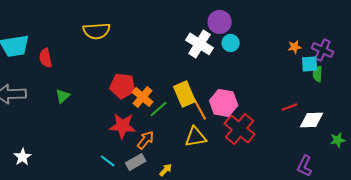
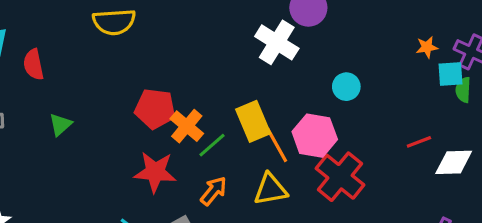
cyan circle: (231, 43) -> (346, 87), moved
orange arrow: (146, 140) -> (214, 191), moved

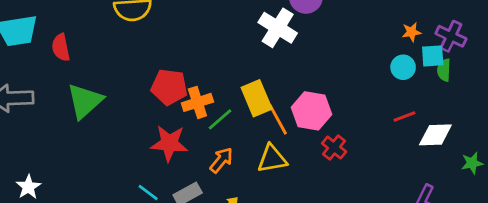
cyan circle: (346, 87) -> (403, 67), moved
green triangle: (60, 125) -> (85, 101), size x1.8
orange cross: (187, 126) -> (197, 102), turned 32
red cross: (340, 177) -> (334, 148), size x0.6

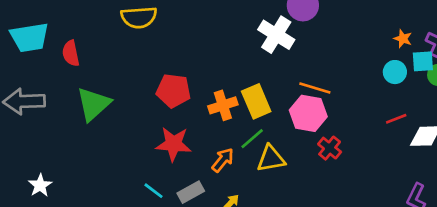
orange star: (412, 32) -> (403, 39), turned 30
orange cross: (197, 102) -> (223, 105), moved
green line: (220, 119) -> (252, 139), moved
orange line: (278, 119) -> (315, 88), moved, turned -44

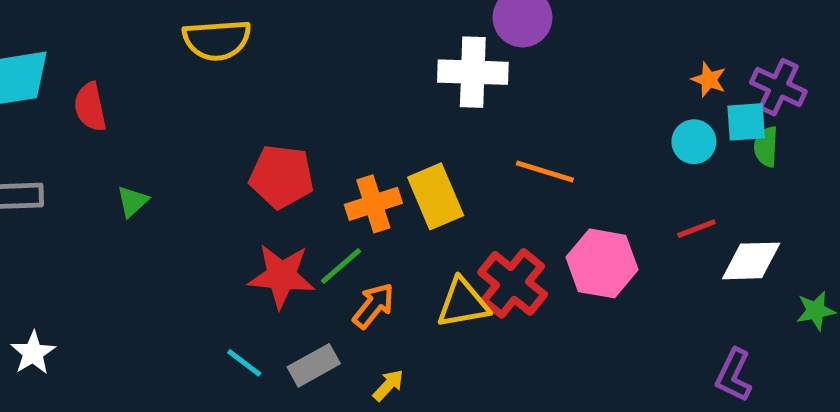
white cross: (276, 35) -> (473, 72), turned -30
green triangle: (93, 104) -> (132, 201), size x0.5
pink hexagon: (308, 113) -> (602, 263), moved
green line: (252, 139) -> (341, 266), moved
red cross: (330, 148) -> (513, 283), moved, size x1.5

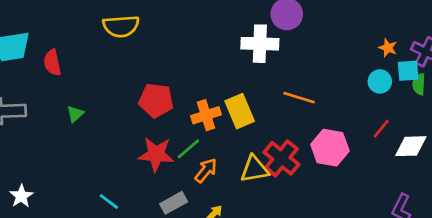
red line: (696, 229) -> (381, 129), turned -30
cyan line: (244, 363) -> (109, 201), moved

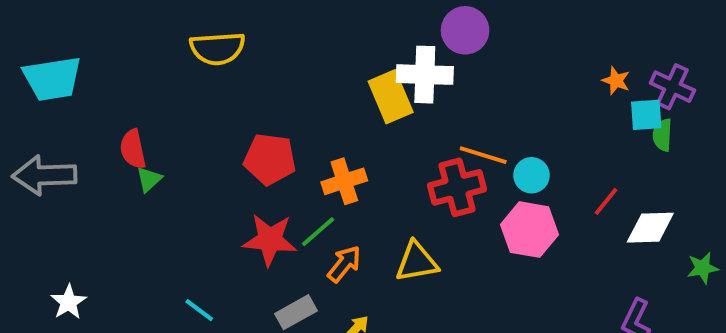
red semicircle: (52, 63) -> (133, 149), moved
cyan circle: (380, 81) -> (532, 175), moved
yellow rectangle: (240, 111) -> (391, 97), moved
red cross: (281, 158) -> (457, 187), moved, turned 36

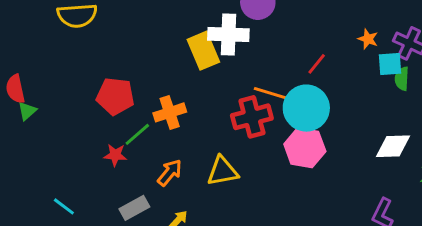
cyan circle: (532, 175) -> (306, 108), size x1.8
red line: (606, 201) -> (317, 64), moved
green line: (318, 232) -> (137, 134), moved
red star: (270, 240) -> (115, 155), size x0.6

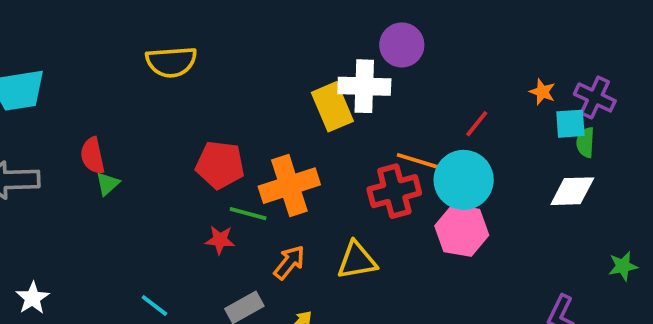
orange cross: (170, 112) -> (289, 186), size x1.4
green line: (137, 134) -> (248, 214), turned 56
white diamond: (393, 146) -> (572, 191), moved

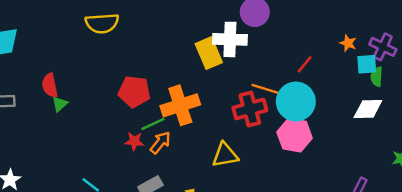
green line: (248, 214) -> (153, 124), turned -40
orange arrow: (289, 262) -> (160, 143), moved

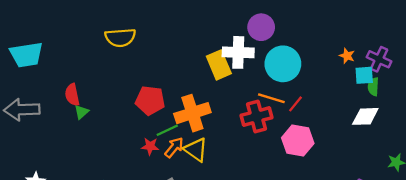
red line: (305, 64) -> (295, 104), moved
cyan circle: (296, 102) -> (283, 64), moved
yellow triangle: (225, 155) -> (196, 150), moved, turned 45

